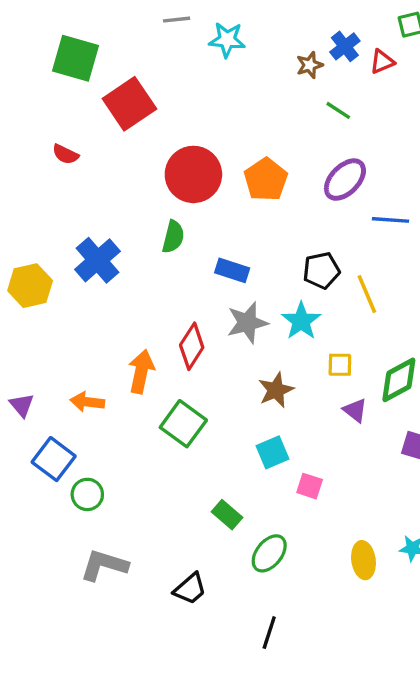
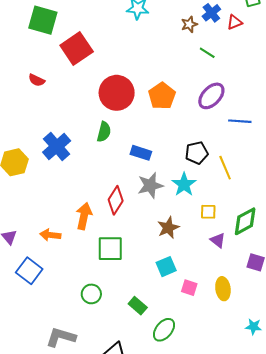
green square: (183, 424) -> (110, 249), turned -36
green circle: (87, 494) -> (91, 294), moved
yellow ellipse: (363, 560) -> (223, 289), moved

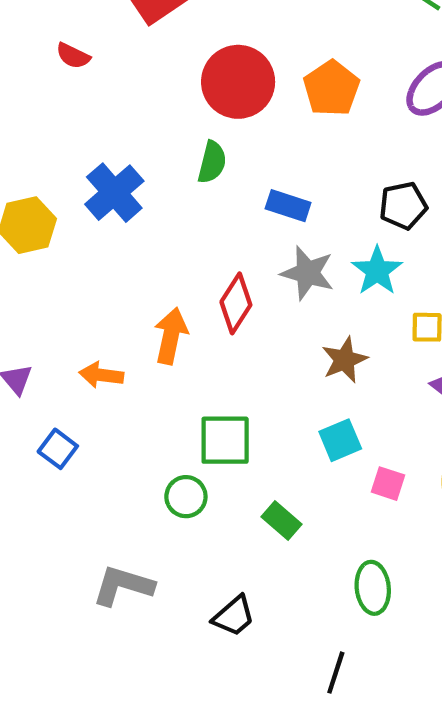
gray star: (150, 185) -> (308, 273), turned 30
green square: (110, 249) -> (225, 440), moved
blue square: (29, 271) -> (58, 449), size x0.7
green ellipse: (164, 330) -> (373, 588), moved, turned -45

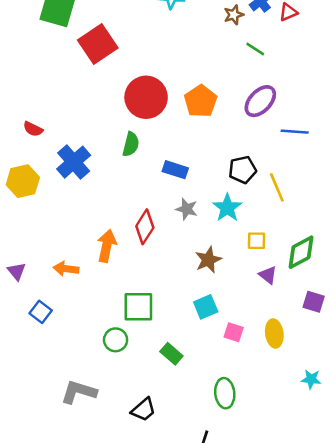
red semicircle: (73, 56) -> (33, 129), moved
gray star: (308, 273) -> (187, 209), size x0.7

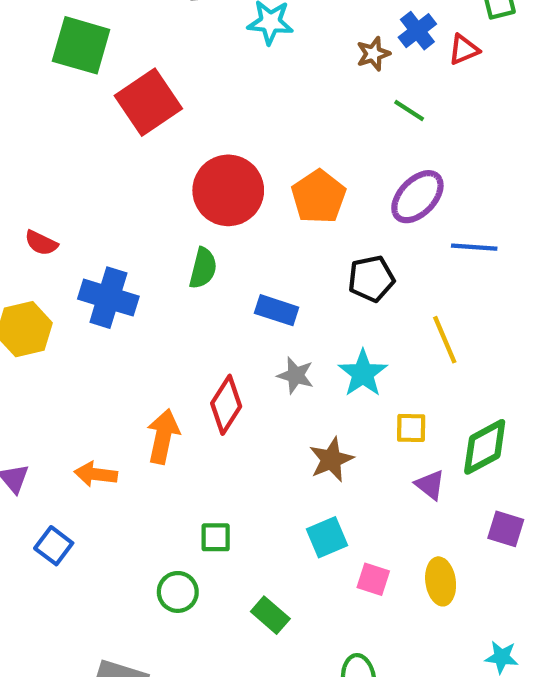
blue cross: (74, 162) -> (108, 298), turned -32
black pentagon: (243, 170) -> (371, 279), moved
green square: (138, 307) -> (216, 537), size x0.6

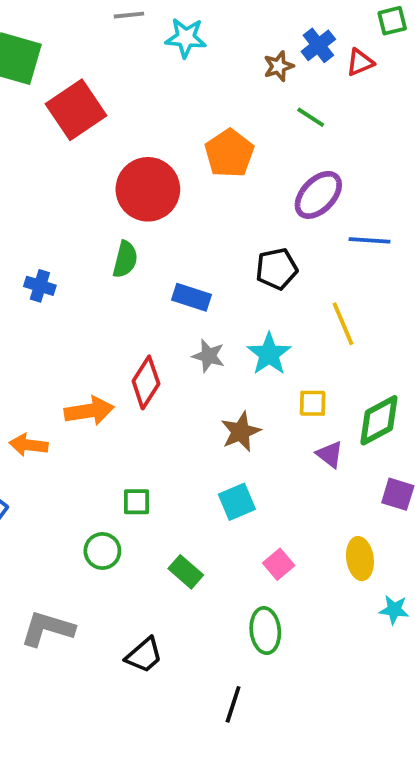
orange pentagon: (319, 197) -> (229, 153), moved
blue cross: (108, 298) -> (40, 286), size x0.6
orange arrow: (163, 436) -> (89, 411), turned 69
pink square: (373, 579) -> (279, 564), moved, turned 32
yellow ellipse: (441, 581) -> (360, 559), moved

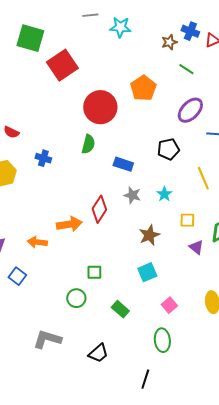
blue cross: (318, 45) -> (190, 31), turned -30
cyan star: (269, 354) -> (164, 194), size x0.7

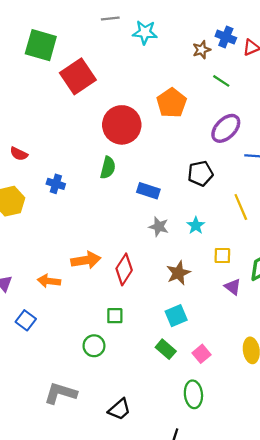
red diamond: (99, 209) -> (124, 269), moved
green rectangle: (120, 309) -> (166, 349), moved

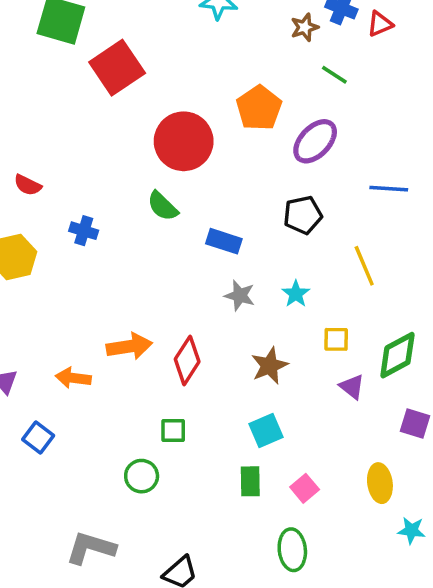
purple ellipse: (226, 128) -> (315, 141), moved
green semicircle: (108, 168) -> (163, 206), turned 120
green rectangle: (166, 349) -> (250, 481), turned 48

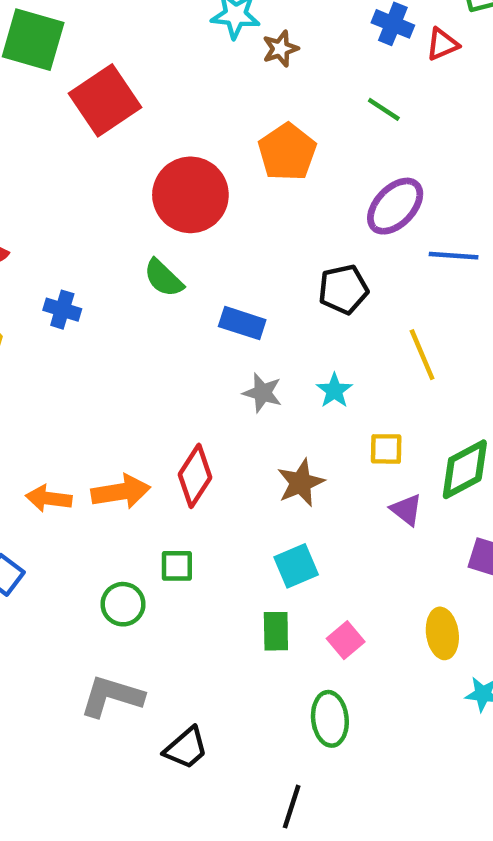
brown star: (305, 27) -> (280, 49), moved
purple ellipse: (315, 141) -> (395, 206), moved
orange arrow: (129, 346) -> (121, 492), moved
green circle: (142, 476) -> (123, 604), moved
gray L-shape: (91, 548) -> (112, 696), moved

